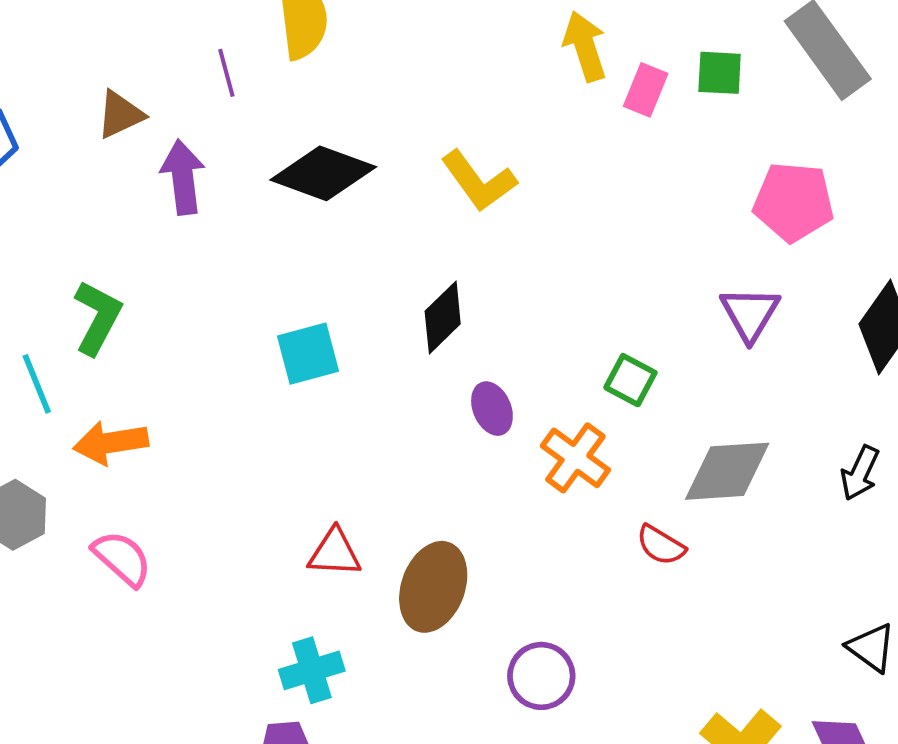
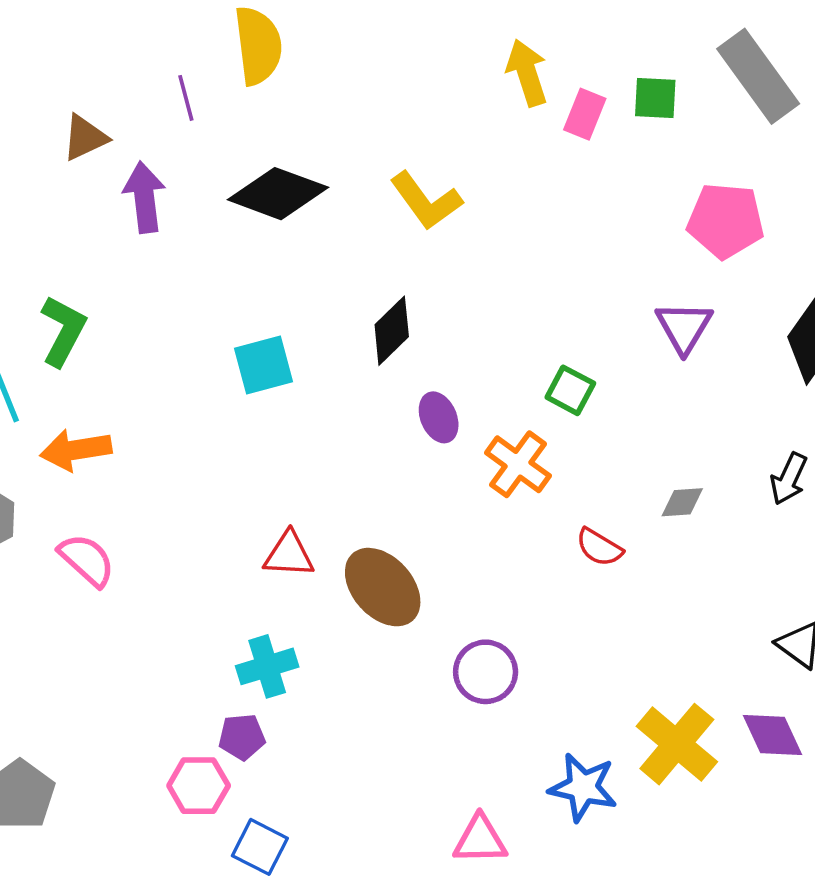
gray diamond: (727, 471) -> (682, 502), moved, size x0.5
brown ellipse: (433, 587) -> (383, 587), turned -62

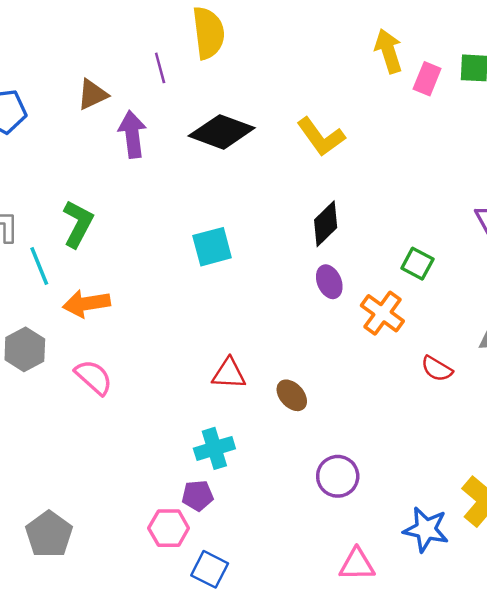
black diamond: (392, 331) -> (326, 224), moved
brown ellipse: (383, 587) -> (292, 395), size x0.6
purple circle: (486, 672) -> (338, 476), moved

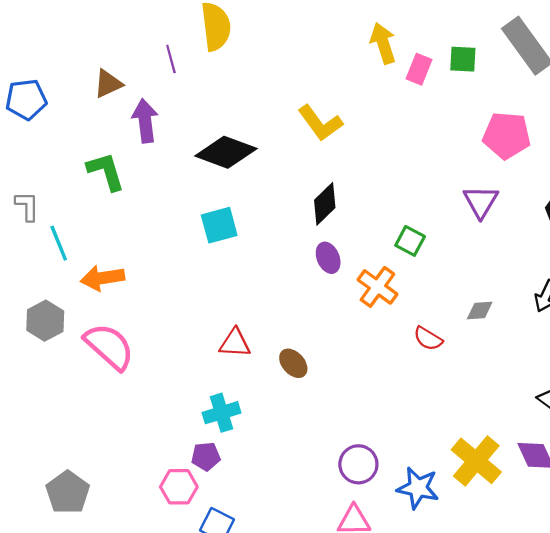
black diamond: (222, 132) -> (226, 152), moved
green L-shape: (78, 224) -> (106, 171), moved, turned -45
pink semicircle: (94, 377) -> (109, 346), size x1.4
purple circle: (338, 476) -> (358, 464), moved

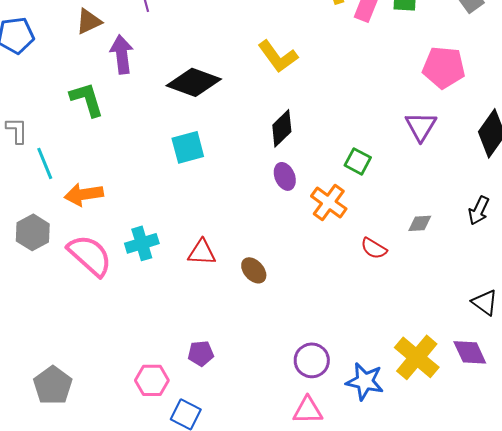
cyan cross: (221, 413) -> (142, 243), moved
purple pentagon: (206, 456) -> (201, 353), moved

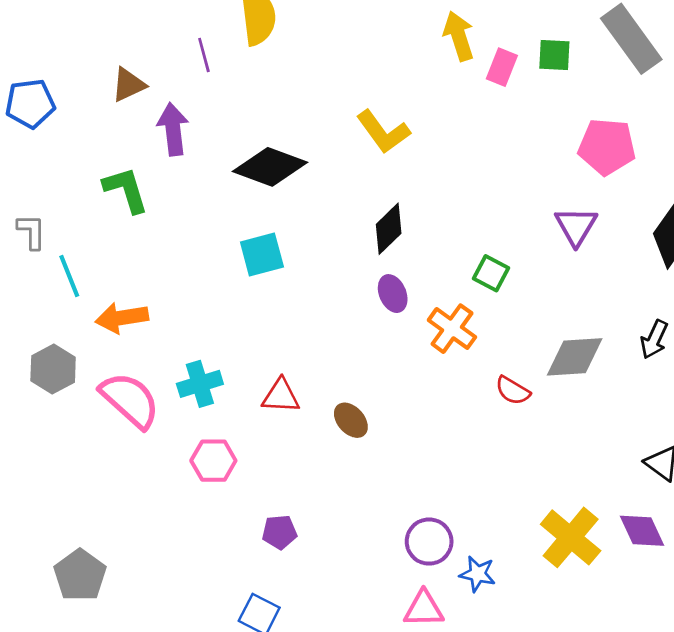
gray diamond: (420, 223) -> (575, 357), size x1.8
pink hexagon: (152, 380) -> (213, 461), moved
blue star: (365, 381) -> (478, 574), moved, size x0.7

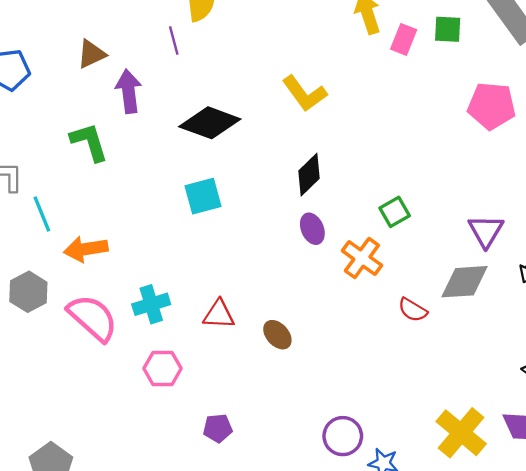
purple line: (204, 55) -> (174, 41), moved
purple triangle: (576, 226) -> (486, 231), moved
green square: (491, 273) -> (395, 212), turned 32

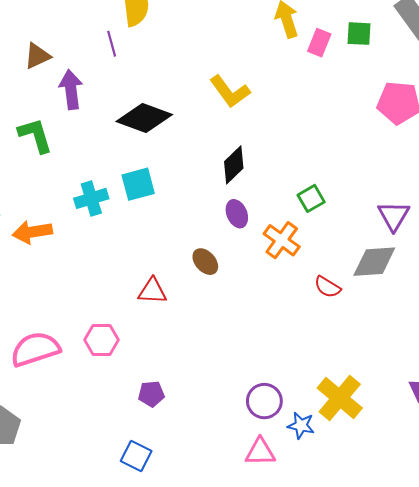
cyan cross: (151, 304) -> (91, 198), moved
pink semicircle: (93, 318) -> (35, 349), moved, turned -60
brown ellipse: (277, 335) -> (205, 262), moved
yellow cross: (461, 433) -> (340, 398), moved

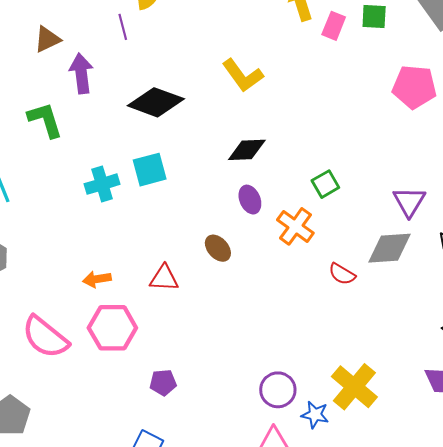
black diamond: (234, 165) -> (247, 150), turned 42
orange arrow: (32, 232) -> (97, 279), moved, size x0.7
pink hexagon: (101, 340) -> (112, 328), size x1.4
pink semicircle: (35, 349) -> (45, 337), turned -123

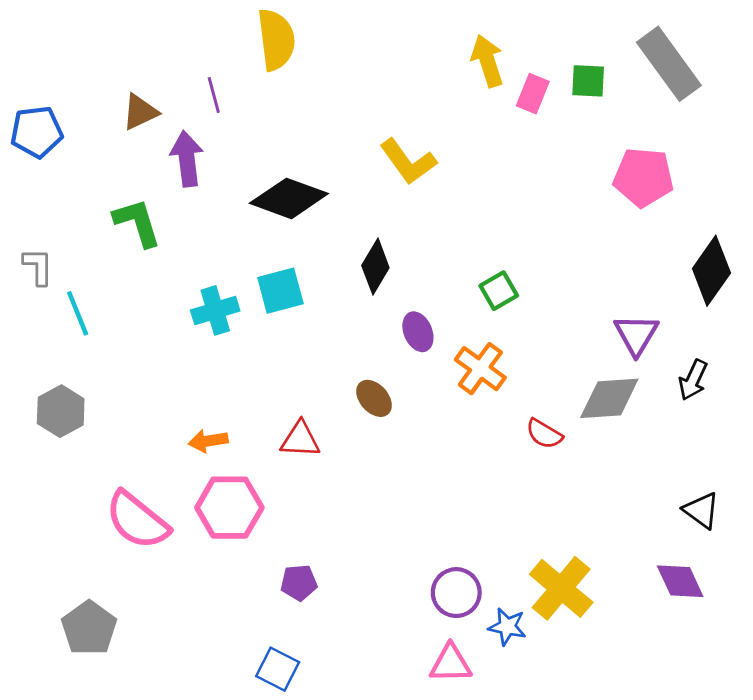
purple line: (123, 27) -> (214, 95), moved
black diamond: (247, 150) -> (375, 267), moved, turned -57
green square: (325, 184) -> (499, 291), moved

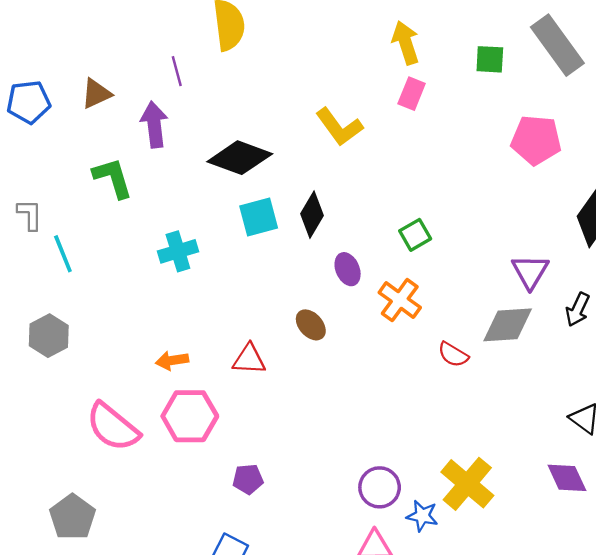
pink rectangle: (533, 94) -> (412, 94), moved
brown triangle: (140, 112) -> (96, 94), moved
cyan square: (280, 291) -> (259, 217), moved

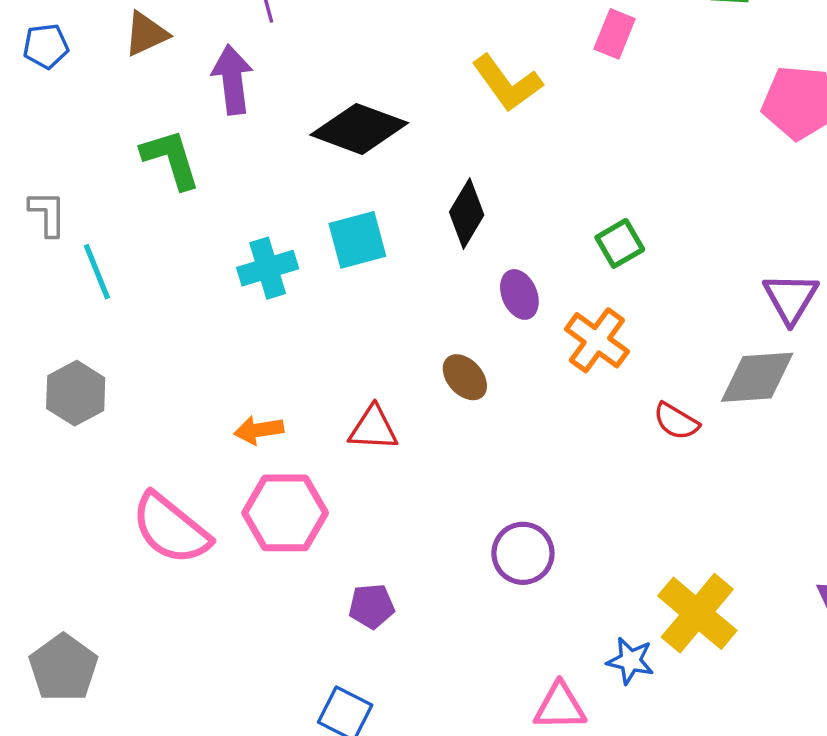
blue pentagon: (29, 102) -> (46, 46), size x0.7
cyan square: (259, 217) -> (357, 240), moved
purple circle: (380, 487) -> (523, 553), moved
gray pentagon: (72, 517) -> (63, 668), moved

